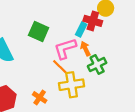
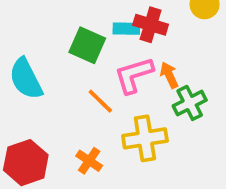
red cross: (93, 21) -> (151, 25), moved
cyan rectangle: (81, 29) -> (126, 29), moved, turned 64
orange line: (60, 67) -> (100, 101), moved

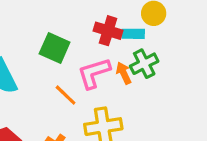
cyan rectangle: (126, 29) -> (133, 34), moved
green cross: (190, 103) -> (144, 64), moved

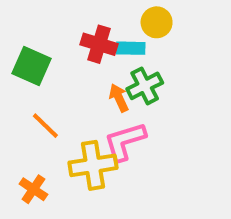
pink L-shape: (94, 73) -> (125, 142), moved

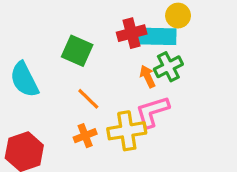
red cross: (99, 44) -> (132, 33), turned -32
cyan rectangle: (131, 48) -> (157, 36), size x1.6
orange cross: (33, 189) -> (85, 136), moved, turned 35

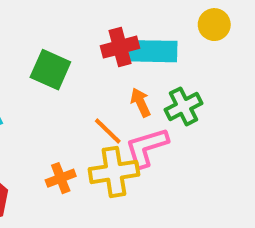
yellow circle: (178, 16) -> (214, 25), moved
green cross: (168, 67) -> (184, 106), moved
orange line: (88, 99) -> (108, 131), moved

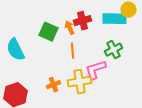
cyan rectangle: (153, 51) -> (114, 19), moved
orange arrow: (141, 102) -> (69, 28), moved
orange line: (108, 131) -> (72, 51), moved, turned 42

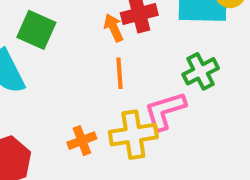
green square: (48, 32) -> (36, 30), moved

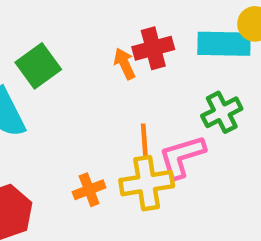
green square: (36, 30) -> (38, 66), turned 30
orange line: (119, 73) -> (144, 141), moved

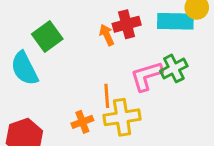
orange line: (144, 141) -> (107, 96), moved
pink L-shape: (182, 157) -> (146, 76), moved

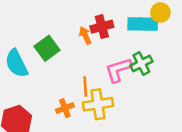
green square: (47, 36) -> (47, 48), moved

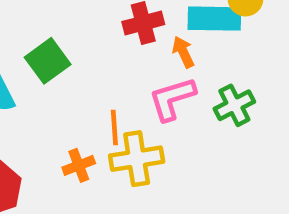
orange arrow: (85, 35) -> (183, 52), moved
green cross: (141, 64) -> (234, 105), moved

